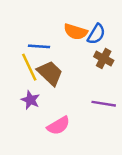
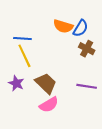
blue line: (39, 46) -> (22, 38), moved
brown trapezoid: (50, 73) -> (46, 83), moved
purple star: (30, 100) -> (16, 83), moved

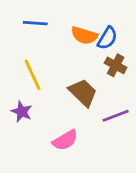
blue line: (22, 38) -> (35, 23), moved
brown trapezoid: (46, 83) -> (83, 93), moved
purple line: (87, 86) -> (116, 116), turned -30

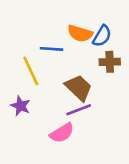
blue line: (35, 23) -> (52, 49), moved
brown cross: (116, 65) -> (110, 62), turned -30
purple line: (116, 116) -> (79, 110), moved

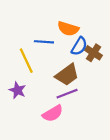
blue semicircle: (102, 36) -> (79, 46), moved
brown cross: (110, 62) -> (94, 53), turned 35
brown trapezoid: (79, 88) -> (67, 75), turned 100

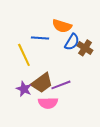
brown trapezoid: (67, 75) -> (42, 83), moved
purple star: (17, 90) -> (24, 89), moved
pink semicircle: (53, 113) -> (48, 103), turned 30

